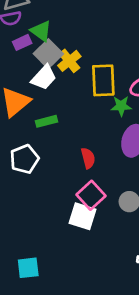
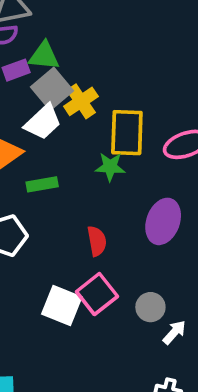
green triangle: (41, 31) -> (44, 56), turned -35
green star: (121, 106) -> (110, 167), moved
white square: (83, 216) -> (62, 305), moved

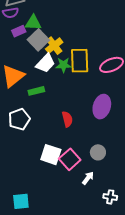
white trapezoid: (43, 122) -> (46, 63), moved
green star: (110, 167) -> (63, 65), moved
pink square: (97, 294) -> (70, 159), moved
white arrow: (174, 332) -> (88, 178), moved

